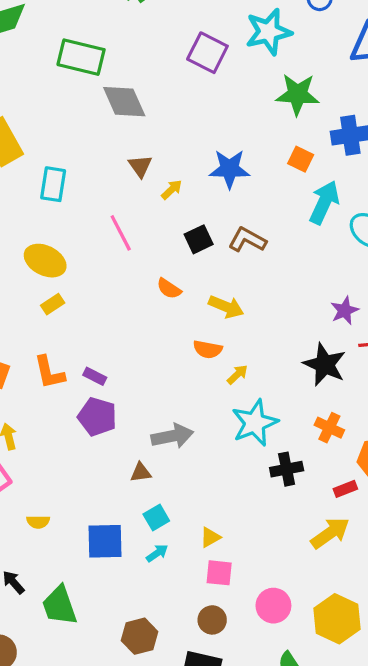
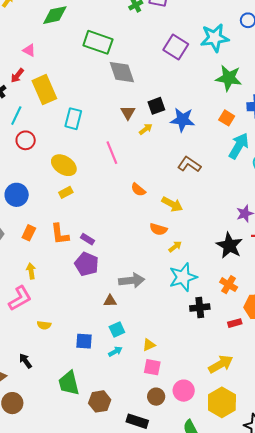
black square: (199, 239) -> (156, 106), moved
yellow arrow: (330, 533) -> (221, 364), moved
blue square: (105, 541) -> (84, 341), size x0.7
green trapezoid: (59, 606) -> (69, 383), moved
brown circle: (212, 620) -> (156, 397), moved

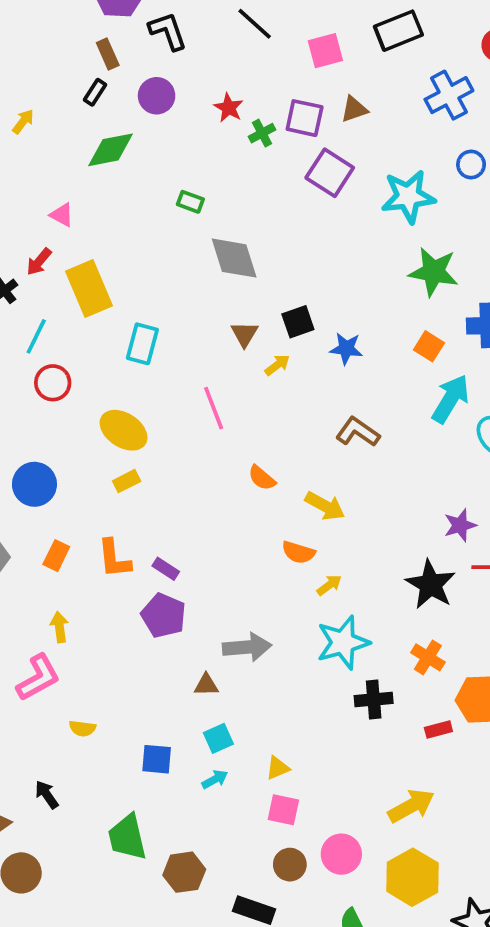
green rectangle: (98, 42) -> (190, 202), size x0.5
purple square: (176, 47) -> (330, 173), moved
blue star: (182, 120) -> (346, 348), size x0.7

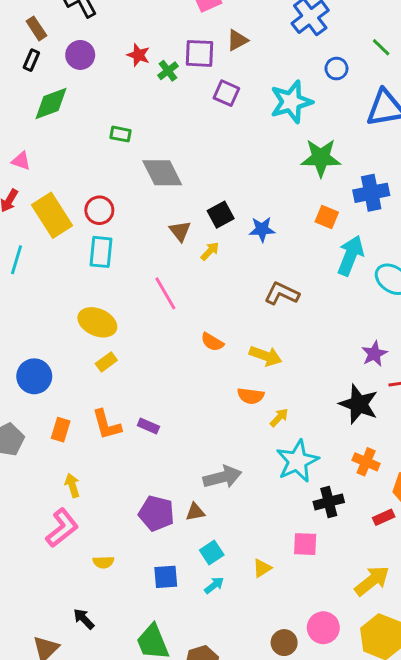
purple square: (330, 173) -> (226, 93), size x0.7
red circle: (53, 383) -> (99, 210), moved
purple pentagon: (164, 616) -> (156, 513), moved
pink square: (283, 810) -> (305, 544), moved

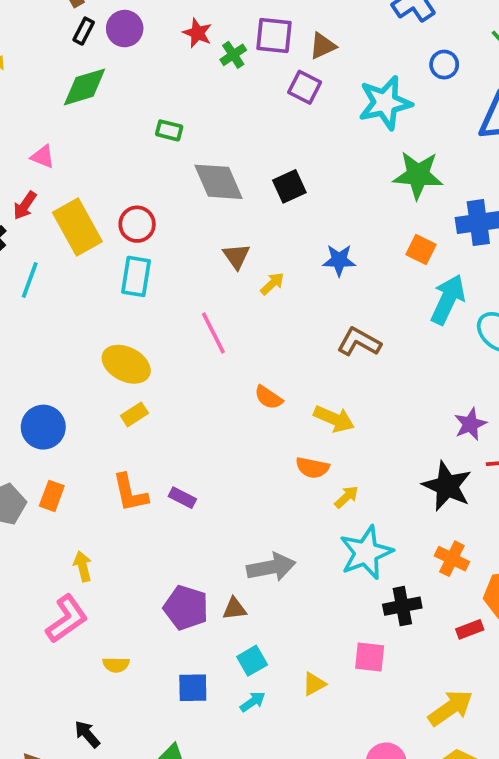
brown triangle: (237, 40) -> (323, 46), moved
black rectangle: (31, 60) -> (84, 31), moved
black square: (221, 215) -> (289, 186), moved
orange rectangle: (61, 430) -> (52, 496), moved

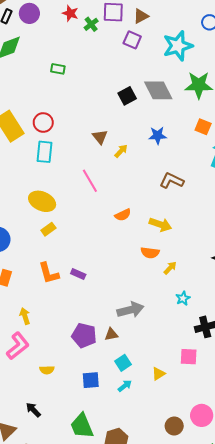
gray diamond: (218, 182) -> (158, 90), moved
orange semicircle: (268, 397) -> (123, 215), turned -56
cyan star: (366, 553) -> (183, 298), size x0.5

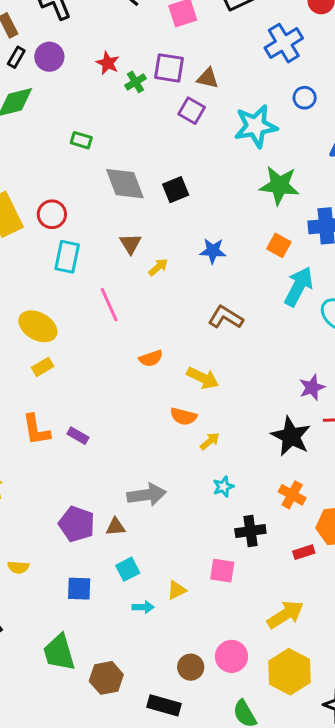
brown triangle: (141, 16) -> (208, 78), turned 35
gray diamond: (158, 90) -> (125, 184), moved
cyan rectangle: (44, 152) -> (67, 257), moved
cyan arrow: (125, 386) -> (143, 607), moved, turned 32

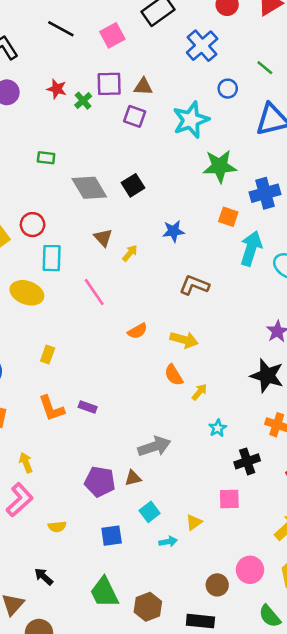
yellow ellipse: (38, 326) -> (27, 293), moved
yellow rectangle: (43, 367) -> (48, 354), turned -30
orange semicircle: (184, 416) -> (174, 375), turned 55

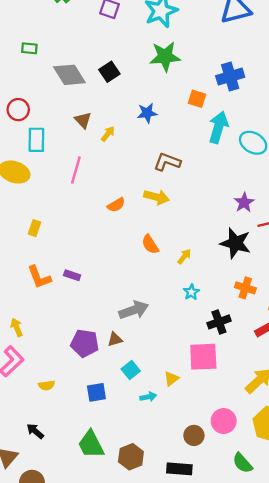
green star: (220, 166) -> (165, 56), moved
pink line: (94, 292) -> (76, 170), turned 52
yellow arrow: (184, 340) -> (156, 197), moved
yellow arrow: (199, 392) -> (184, 256), moved
pink square: (229, 499) -> (203, 357), size x1.5

